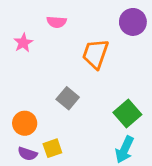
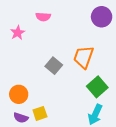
orange trapezoid: (95, 54) -> (84, 57), moved
gray square: (68, 98) -> (54, 66), moved

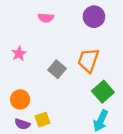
purple circle: (102, 17) -> (94, 17), moved
pink star: (18, 33) -> (19, 54), moved

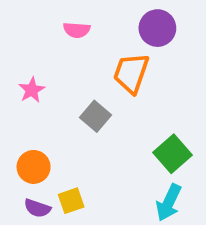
orange trapezoid: (88, 60) -> (131, 73), moved

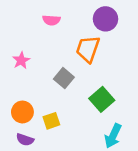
green square: (172, 154) -> (102, 99), moved
yellow square: (71, 201) -> (51, 121), moved

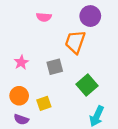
pink star: (21, 60) -> (21, 62), moved
gray square: (64, 78) -> (55, 67), turned 35

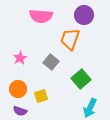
pink semicircle: (44, 17) -> (41, 16), size x1.6
gray square: (55, 67) -> (51, 62), turned -35

